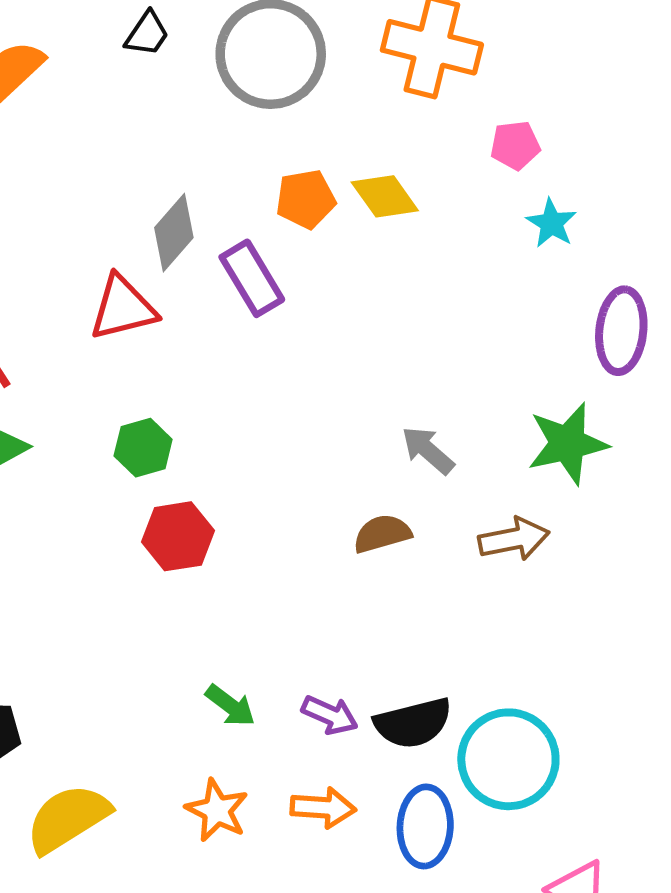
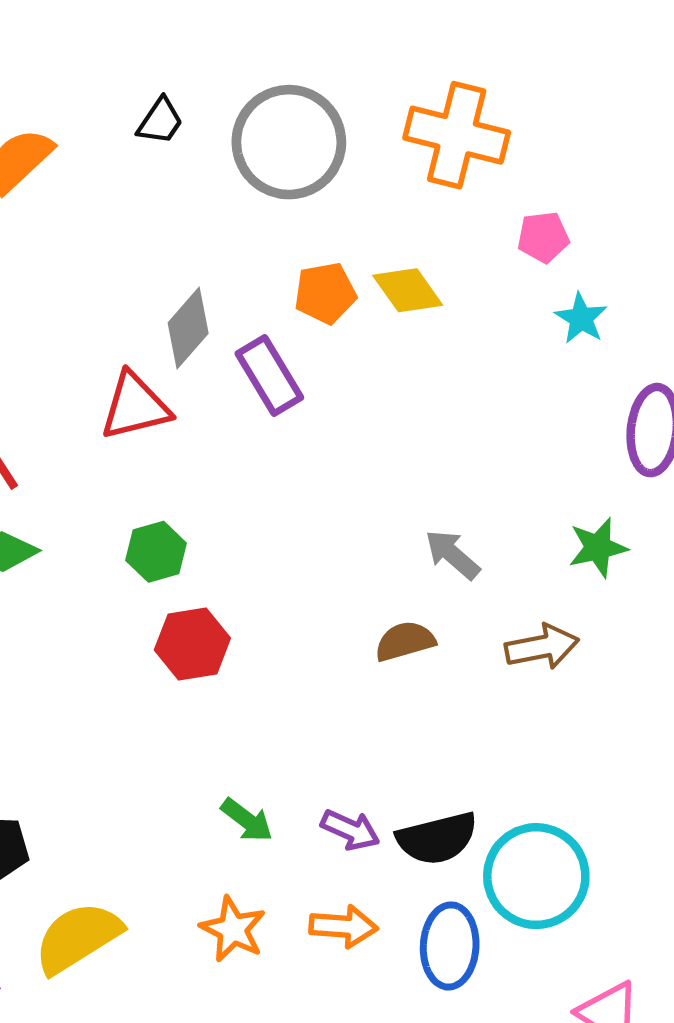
green star: (568, 444) -> (598, 548), size x0.7

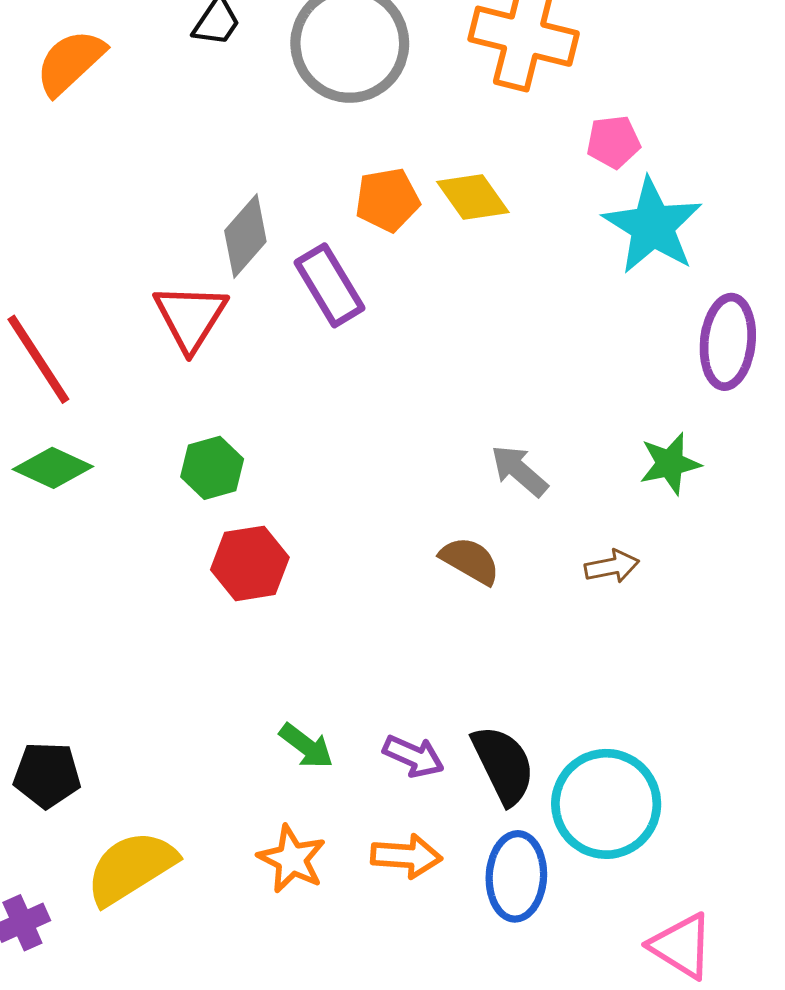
cyan star: (581, 318) -> (653, 226), size x1.8
red triangle: (135, 406) -> (190, 317), turned -44
brown semicircle: (405, 641) -> (470, 561), turned 46
brown arrow: (542, 647) -> (612, 566), size x0.7
black semicircle: (437, 838) -> (503, 765), turned -102

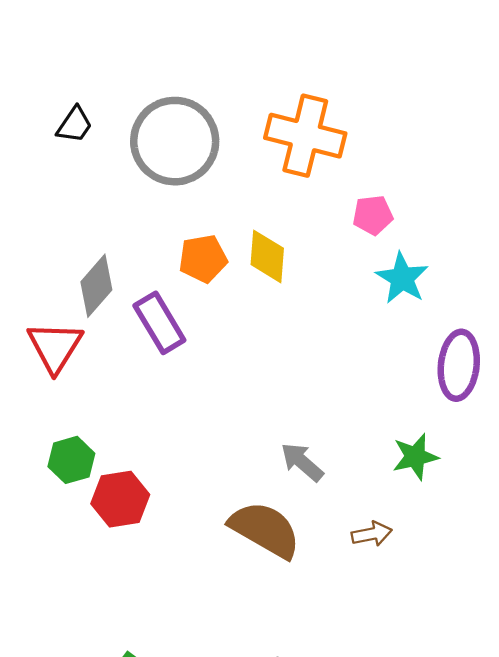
yellow diamond: (473, 197) -> (267, 256), turned 40
cyan star: (653, 226) -> (402, 278), size x0.7
brown semicircle: (470, 561) -> (265, 530), size x1.6
red hexagon: (250, 563) -> (120, 499), moved

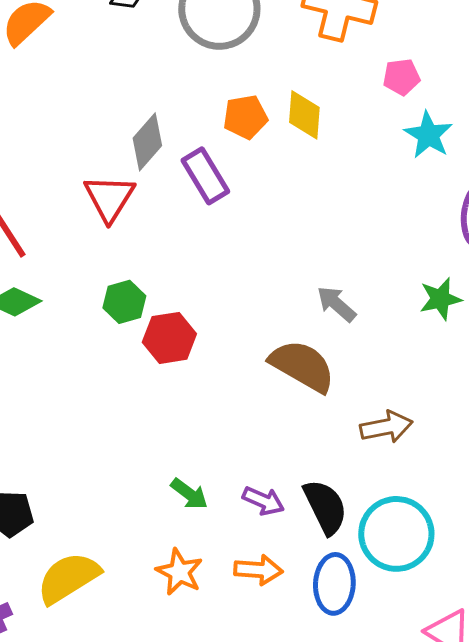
brown arrow: (372, 534) -> (386, 427), moved, size x1.4

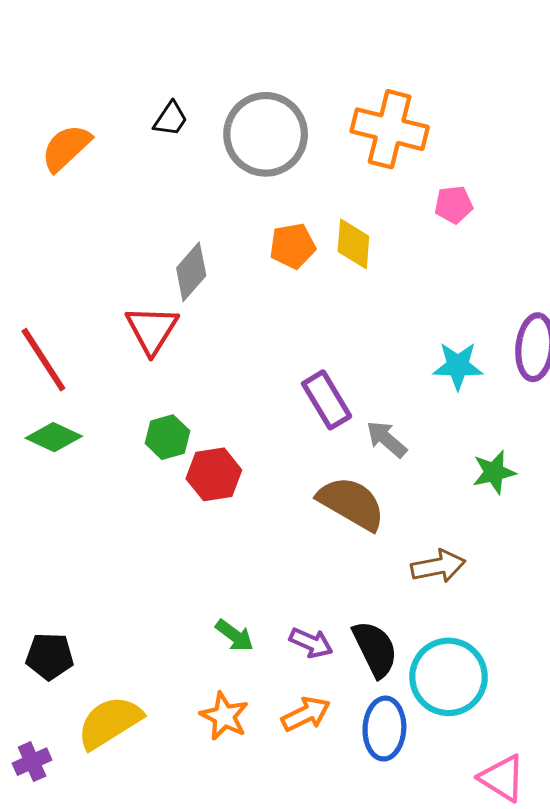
cyan star: (428, 135) -> (458, 366), moved, turned -30
purple rectangle: (205, 176) -> (327, 400), moved
green star: (440, 299) -> (494, 472), moved
orange arrow: (258, 570) -> (306, 714), turned -30

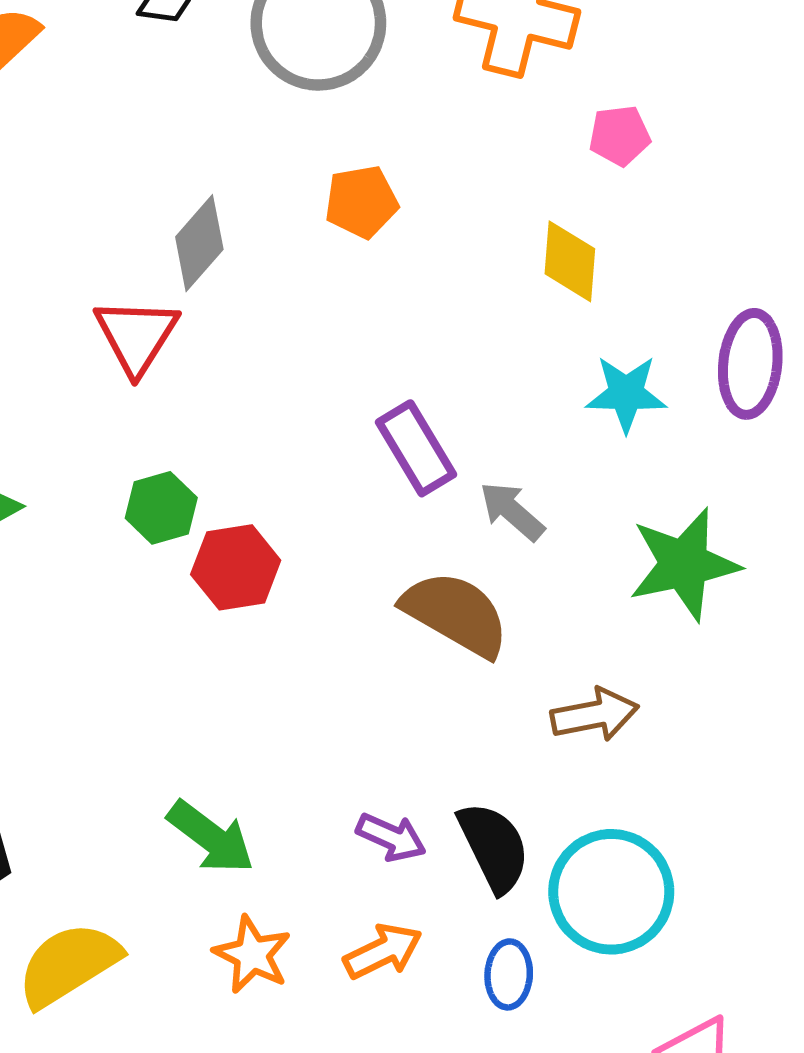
yellow diamond: (353, 244) -> (570, 261), moved
green star: (494, 472) -> (684, 564), size x1.6
green arrow: (235, 636) -> (211, 837), moved, size x1.4
blue ellipse: (384, 729) -> (509, 974), size x0.7

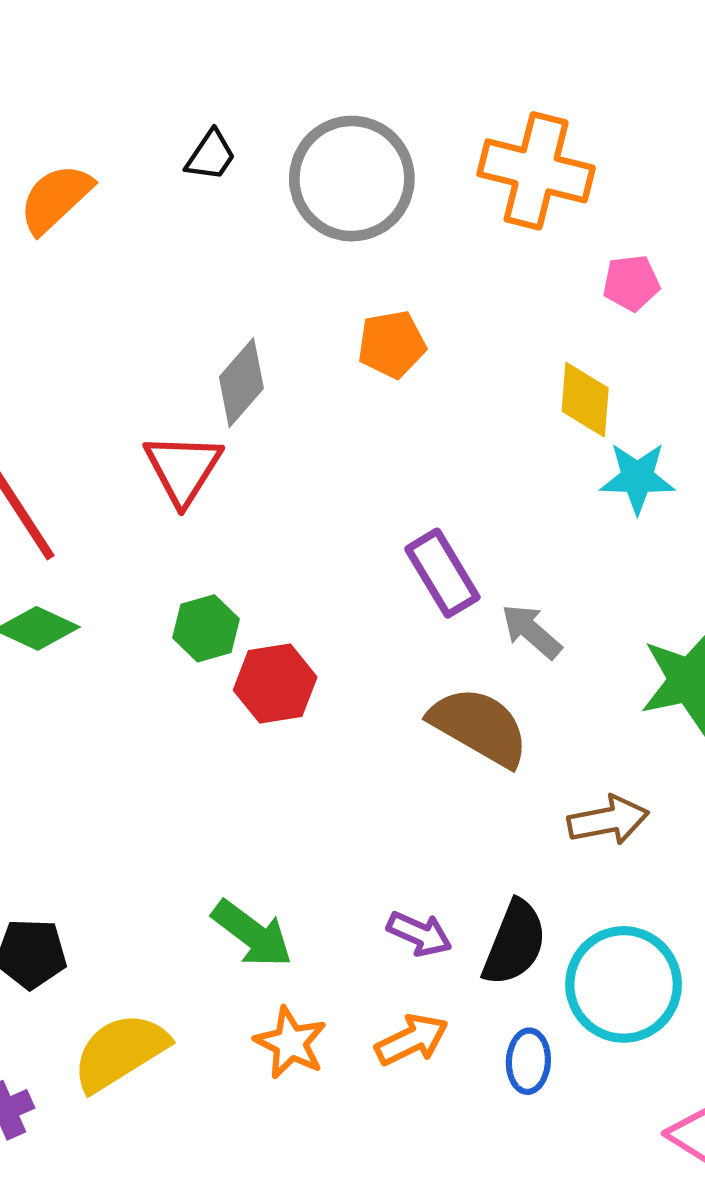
cyan star: (626, 394) -> (637, 478), moved
black semicircle: (494, 847) -> (515, 943), turned 48

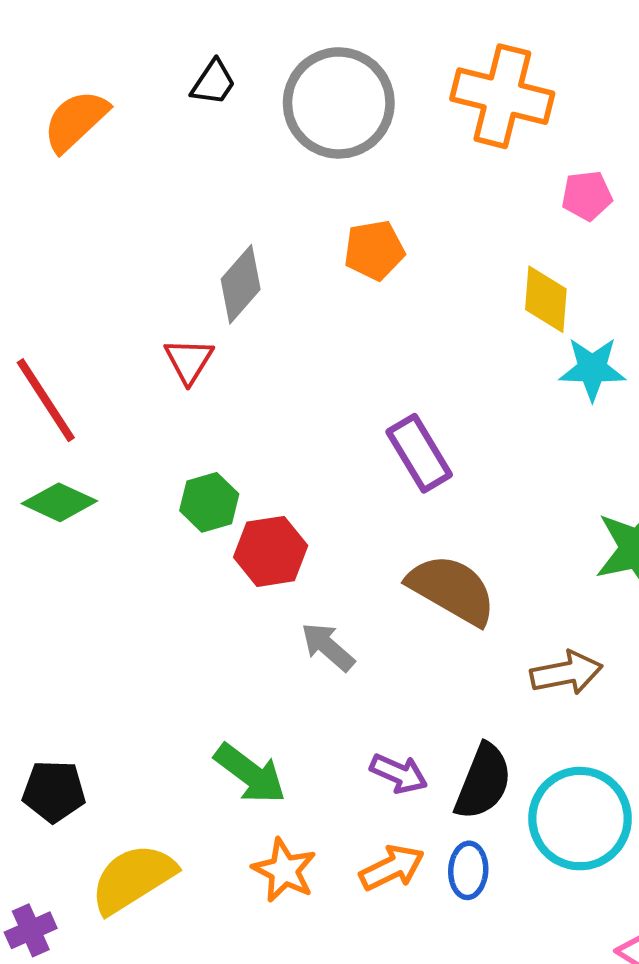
red triangle: (183, 469) -> (189, 361), size x0.7
gray arrow: (531, 631) -> (328, 647), moved
blue ellipse: (528, 1061) -> (468, 870), moved

